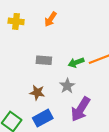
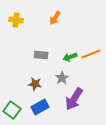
orange arrow: (51, 19) -> (55, 18), moved

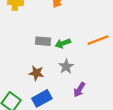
green arrow: (70, 57) -> (63, 43), moved
purple arrow: (74, 99) -> (79, 90), size x0.6

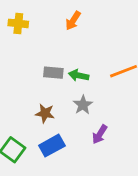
green arrow: (63, 43) -> (79, 75), turned 32

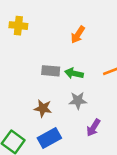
orange arrow: (73, 21) -> (78, 35), moved
gray star: (83, 105) -> (78, 101), turned 30

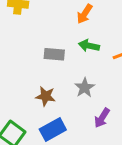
green arrow: (74, 73) -> (89, 46), moved
gray star: (78, 101) -> (85, 88), turned -30

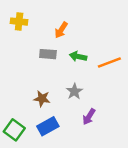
orange arrow: (85, 14) -> (61, 30), moved
gray rectangle: (54, 54) -> (48, 54), moved

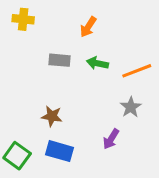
orange arrow: (61, 30) -> (88, 27), moved
gray star: (74, 91) -> (131, 107), moved
blue rectangle: (48, 126) -> (59, 151), turned 45

